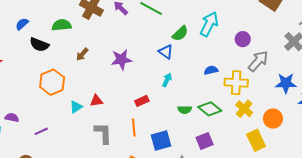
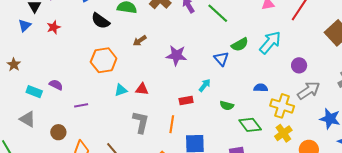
cyan arrow: (167, 80) -> (205, 85), moved
green semicircle: (185, 110) -> (227, 106), moved

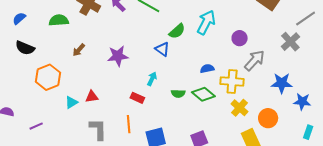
black semicircle: (100, 21) -> (25, 48), moved
red rectangle: (186, 101) -> (137, 98), turned 48
green diamond: (250, 125) -> (203, 94), moved

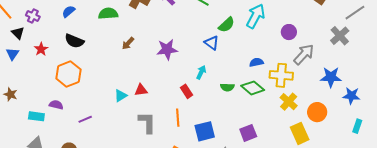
orange hexagon: (48, 77) -> (68, 74), moved
red rectangle: (137, 98) -> (187, 91), turned 32

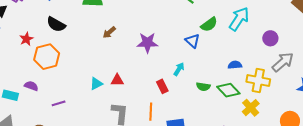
red star: (41, 49) -> (26, 39), moved
yellow cross: (289, 102) -> (251, 108), moved

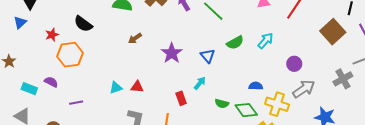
cyan arrow: (239, 19) -> (265, 41), size x0.7
blue triangle: (192, 41) -> (208, 56), moved
purple star: (147, 43) -> (172, 53), turned 30

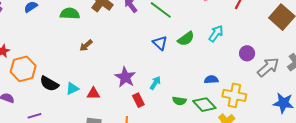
black semicircle: (83, 24) -> (49, 84), moved
purple star: (172, 53) -> (125, 77), moved
blue triangle: (208, 56) -> (160, 43), moved
cyan triangle: (116, 88) -> (72, 89), moved
gray arrow: (304, 89) -> (268, 67), moved

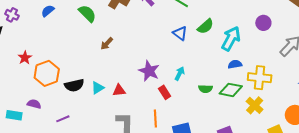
green semicircle: (70, 14) -> (87, 13), turned 48
cyan arrow: (216, 34) -> (231, 39), moved, size x1.4
purple circle: (247, 53) -> (263, 23), moved
black semicircle: (49, 84) -> (74, 85), turned -36
green diamond: (204, 105) -> (231, 90), turned -30

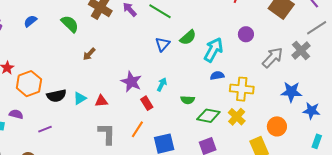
blue triangle: (180, 33) -> (163, 44), turned 35
green diamond: (231, 90) -> (208, 116), moved
orange line: (155, 119) -> (137, 129), turned 36

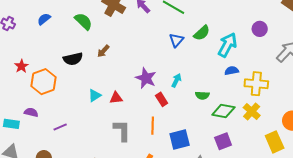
black semicircle: (56, 96) -> (73, 59), moved
orange line: (137, 129) -> (153, 126), turned -30

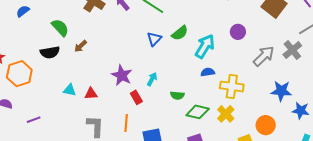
green semicircle: (83, 21) -> (60, 28), moved
cyan triangle: (95, 96) -> (70, 90), turned 40

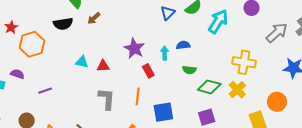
blue semicircle: (208, 72) -> (183, 45), moved
cyan arrow: (152, 79) -> (165, 53), turned -32

